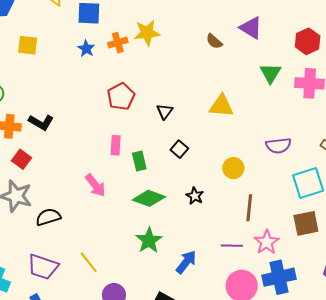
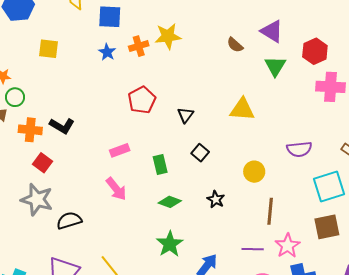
red hexagon: (308, 41) -> (315, 51), moved
green triangle: (270, 73) -> (275, 66), moved
pink rectangle: (116, 145) -> (120, 150), moved, turned 66
green diamond: (149, 198) -> (170, 202), size x0.7

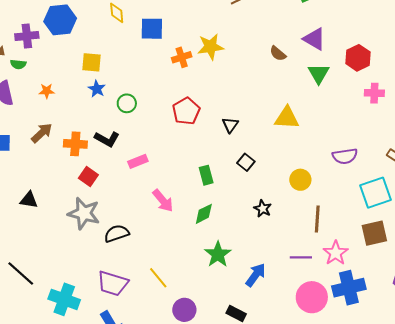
blue star: (107, 52) -> (97, 89), moved
pink cross: (330, 87) -> (374, 93), size x0.7
green circle: (15, 97) -> (127, 103), moved
pink rectangle: (120, 150) -> (138, 161), moved
green diamond: (170, 202) -> (204, 214), moved, turned -45

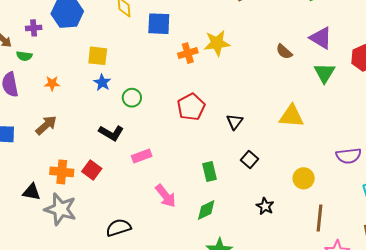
purple cross: (27, 36) -> (34, 28), size x0.7
orange cross: (75, 144) -> (62, 172), moved
gray star: (84, 213) -> (60, 209), moved

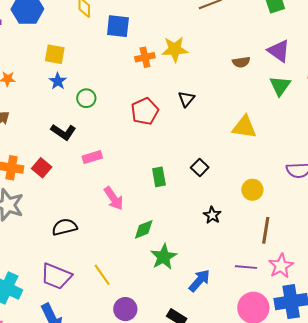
brown semicircle: (284, 52) -> (241, 62), turned -54
black triangle: (235, 122) -> (186, 99), moved
green diamond: (206, 210) -> (144, 229), moved

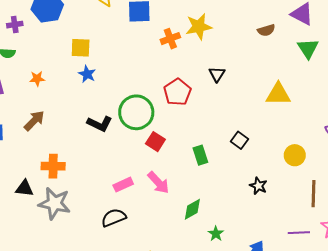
green circle: (86, 98) -> (136, 112), moved, size x1.8
pink rectangle: (92, 157) -> (123, 185), moved
red square: (42, 168) -> (155, 142), moved
green star: (164, 257) -> (216, 234), size x0.6

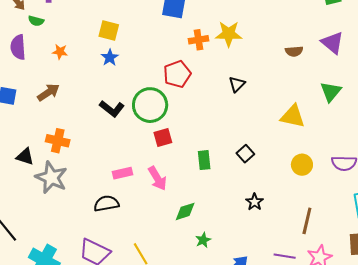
green triangle: (308, 48) -> (331, 92), moved
red pentagon: (177, 92) -> (177, 74), moved
red square: (155, 142) -> (163, 138), turned 30
yellow circle: (295, 155) -> (302, 165), moved

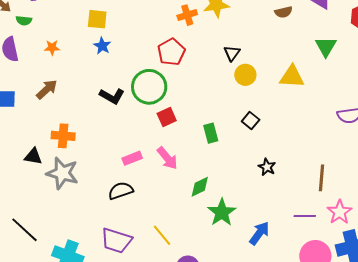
yellow circle: (302, 165) -> (245, 75), moved
green star: (203, 240) -> (222, 212), size x1.8

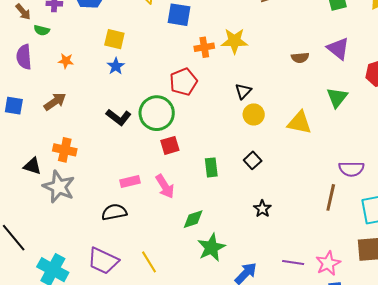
brown line: (322, 178) -> (331, 197), moved

